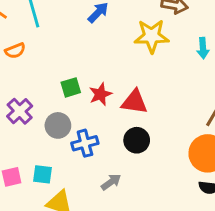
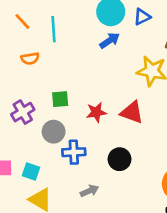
green square: (71, 87) -> (60, 99), moved
red triangle: (135, 102) -> (132, 112), moved

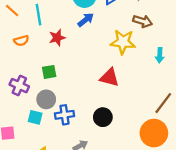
purple cross: (23, 112) -> (19, 86), turned -30
red star: (96, 112) -> (57, 38), moved
cyan square: (31, 172) -> (35, 117), moved

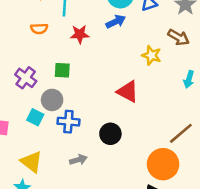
yellow star: (123, 42) -> (151, 55), size x0.7

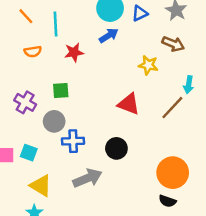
cyan square: (35, 117) -> (29, 153), moved
brown line: (181, 133) -> (172, 108), moved
gray arrow: (78, 160) -> (87, 178), size x1.6

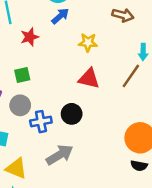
yellow star: (148, 65) -> (88, 42), moved
black circle: (116, 148) -> (72, 114), moved

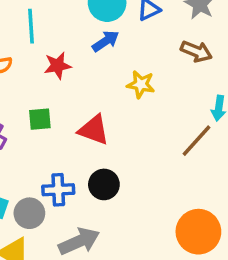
red triangle: (89, 79) -> (94, 130), moved
gray circle: (20, 105) -> (29, 213), moved

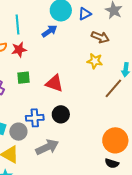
blue arrow: (106, 41) -> (49, 31), moved
brown arrow: (196, 51) -> (100, 37), moved
red star: (58, 66) -> (19, 50), moved
yellow star: (141, 84) -> (95, 61), moved

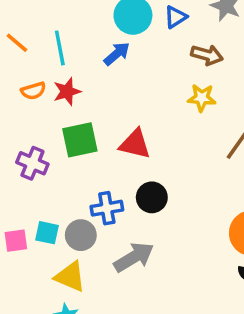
green square: (23, 78) -> (80, 140), size x1.5

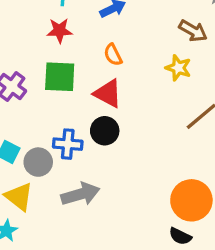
orange semicircle: (33, 91) -> (113, 55), moved, turned 65
black circle: (152, 197) -> (105, 131), moved

